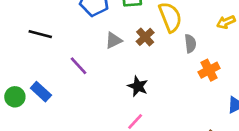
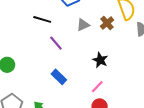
black line: (40, 34) -> (42, 19), moved
blue rectangle: (41, 92) -> (59, 77), moved

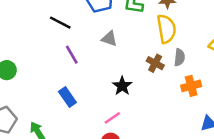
brown cross: (107, 23) -> (155, 63), moved, turned -32
gray triangle: (83, 25) -> (109, 39), turned 32

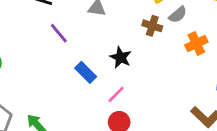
gray semicircle: (179, 57) -> (178, 15), turned 54
blue rectangle: (67, 97) -> (86, 72), moved

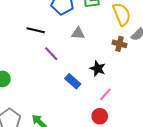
pink line: (116, 94) -> (105, 94), moved

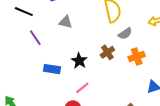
brown cross: (119, 44) -> (107, 52), moved, turned 32
blue rectangle: (73, 81) -> (52, 69), turned -42

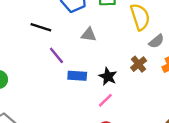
blue rectangle: (52, 69) -> (77, 76), moved
pink line: (82, 88) -> (105, 100), moved

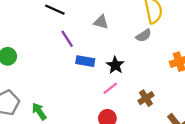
gray semicircle: (156, 41) -> (144, 36), moved
brown cross: (139, 64) -> (146, 98), moved

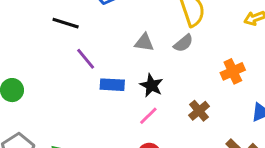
gray triangle: (101, 22) -> (144, 42), moved
brown cross: (146, 98) -> (199, 111), moved

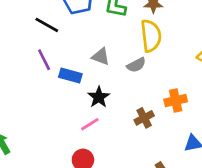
black line: (66, 23) -> (47, 25), moved
blue rectangle: (112, 85) -> (70, 75), moved
brown cross: (199, 111) -> (144, 118), moved

